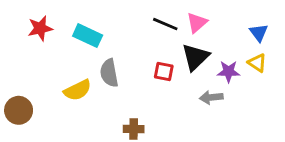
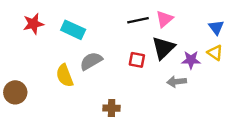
black line: (165, 24) -> (138, 20), turned -35
gray semicircle: (109, 73) -> (91, 61), turned 70
yellow semicircle: (78, 90) -> (65, 76), turned 95

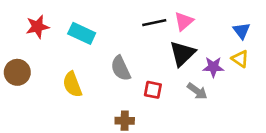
red square: (137, 60) -> (153, 90), moved
gray semicircle: (91, 61) -> (121, 68), moved, turned -85
gray arrow: (177, 82) -> (197, 91), turned -138
brown circle: (15, 92) -> (17, 72), moved

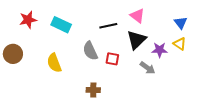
pink triangle: (184, 21) -> (137, 16), turned -42
black line: (154, 23) -> (108, 26), moved
red square: (153, 90) -> (112, 59), moved

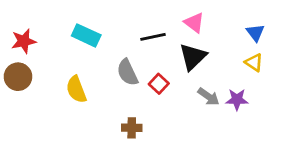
red star: (28, 20) -> (24, 41), moved
purple star: (160, 50) -> (237, 99), moved
red square: (112, 59) -> (159, 84), turned 32

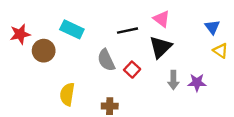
yellow triangle: (254, 62) -> (221, 51), moved
brown circle: (18, 77) -> (44, 51), moved
yellow semicircle: (76, 89) -> (67, 94), moved, turned 30
gray arrow: (208, 97) -> (173, 80), turned 54

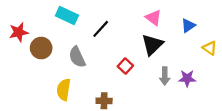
blue triangle: (212, 27) -> (188, 26), moved, turned 32
cyan rectangle: (72, 29) -> (67, 15), moved
black line: (127, 31) -> (101, 29), moved, turned -36
gray semicircle: (106, 60) -> (77, 57), moved

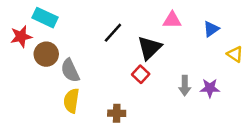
cyan rectangle: (67, 15) -> (45, 18), moved
pink triangle: (153, 18) -> (172, 20), turned -36
black triangle: (152, 45) -> (149, 48), moved
gray semicircle: (77, 57) -> (70, 70), moved

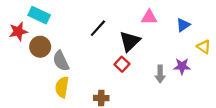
purple star: (210, 88) -> (182, 66), moved

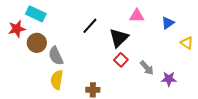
red square: (122, 64) -> (121, 60), moved
purple star: (182, 66) -> (169, 79), moved
gray arrow: (160, 74) -> (147, 68), turned -42

